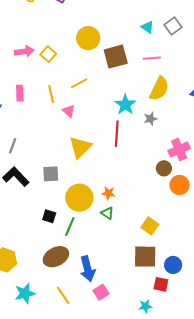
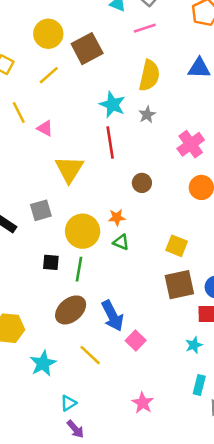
pink line: (152, 58) -> (145, 28), moved
yellow line: (79, 83) -> (49, 75), moved
brown circle: (164, 168) -> (142, 183), moved

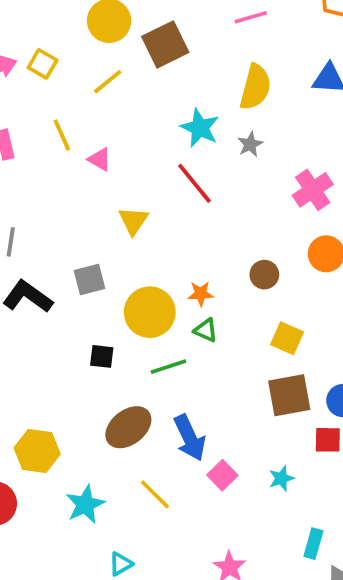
red line: (110, 142) -> (195, 183), turned -32
yellow triangle: (69, 169) -> (133, 221), size x0.7
brown circle: (142, 183) -> (264, 275), moved
green line: (79, 269) -> (168, 367), moved, turned 60
cyan star: (194, 345) -> (281, 478), moved

